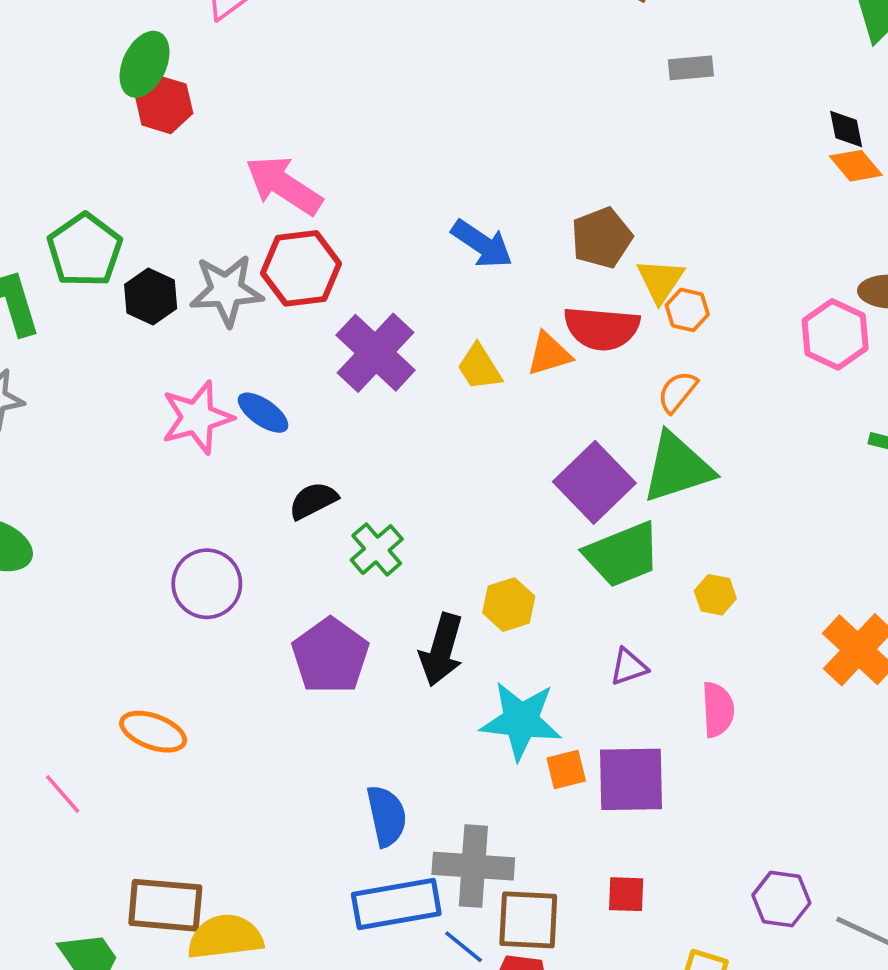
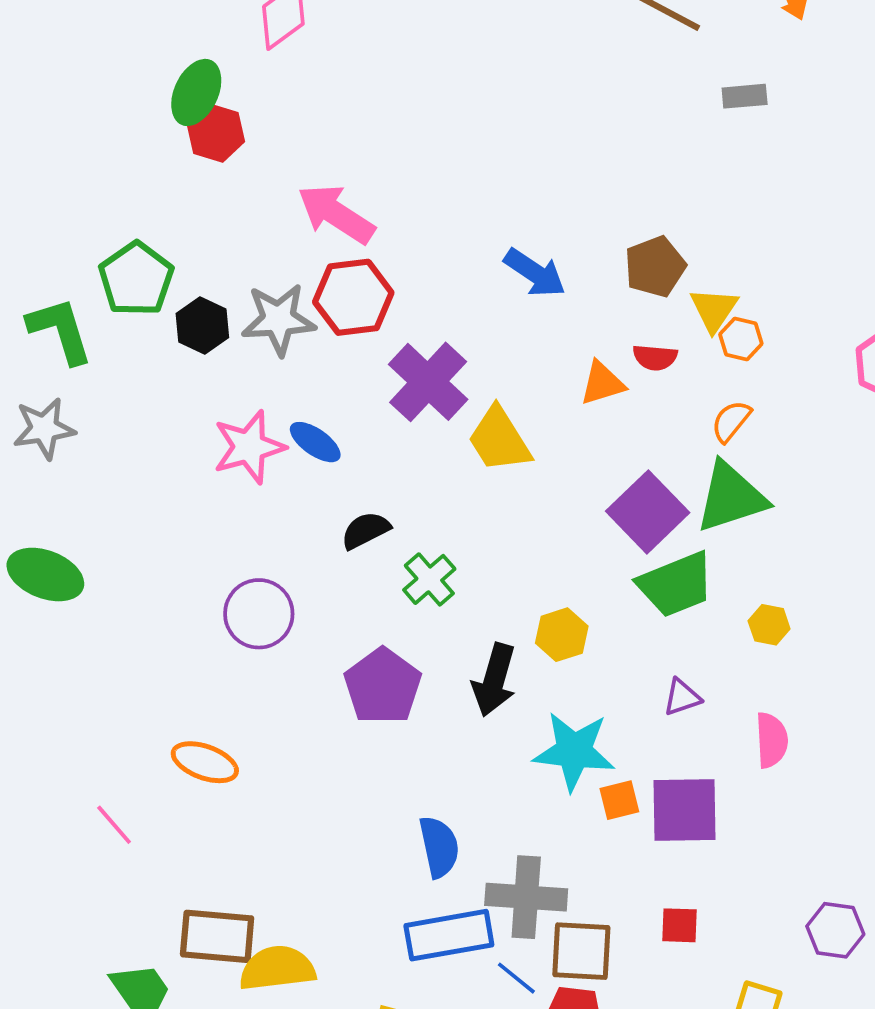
red semicircle: (602, 328) -> (655, 357), size x0.6
yellow trapezoid: (479, 367) -> (499, 440), moved, size x1.4

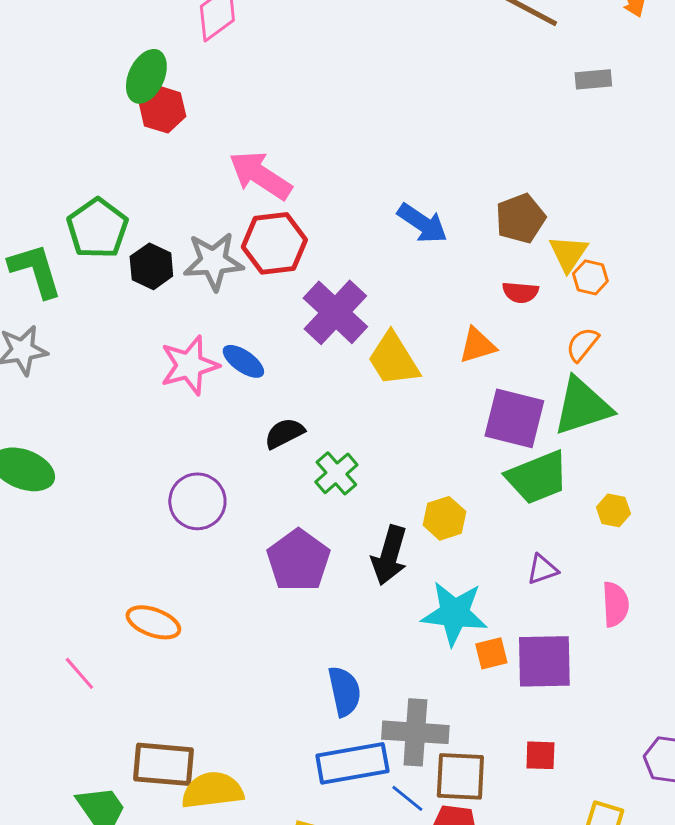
orange triangle: (602, 383) -> (477, 345), moved
purple square: (648, 512) -> (514, 418), turned -32

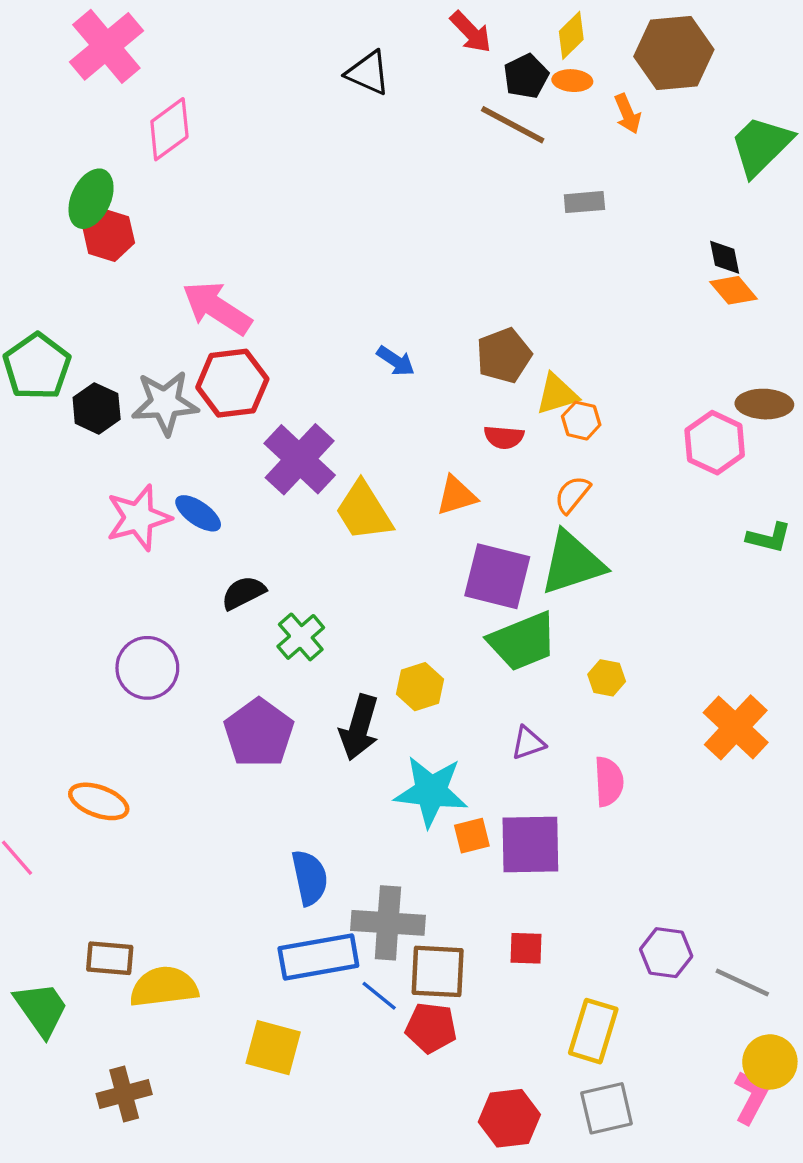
blue arrow: (422, 223) -> (396, 361), size x0.7
yellow triangle: (568, 253) -> (557, 394), turned 39
brown rectangle: (163, 764) -> (110, 958), size x0.7

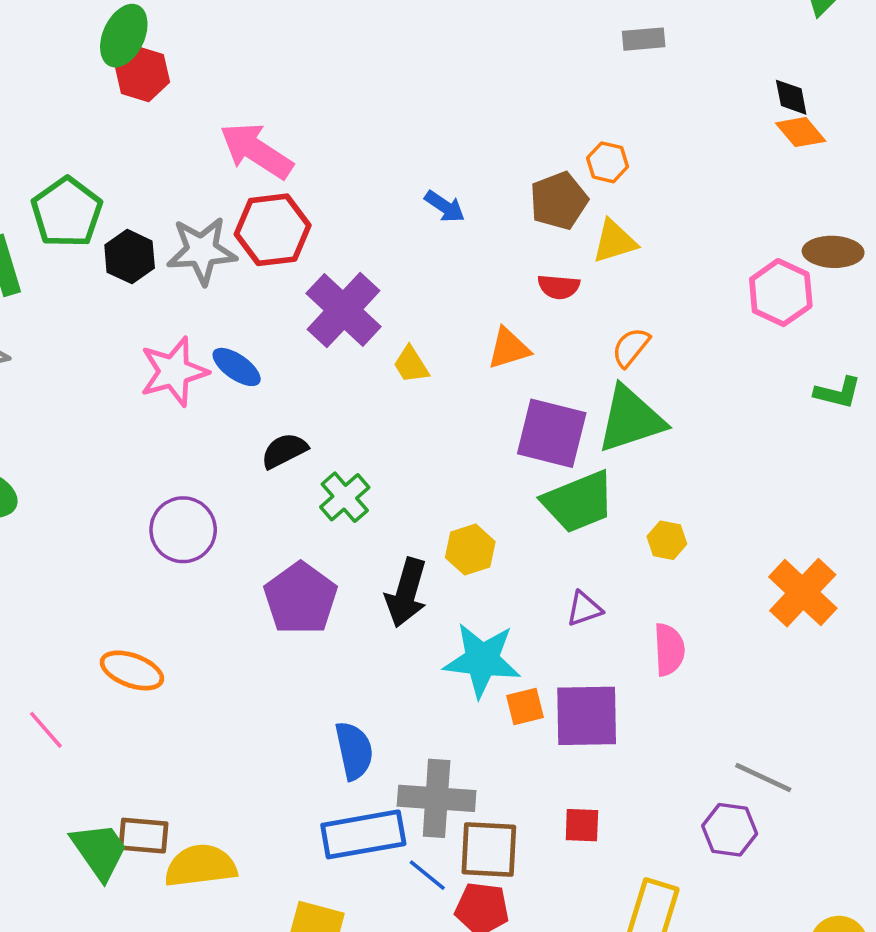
orange hexagon: (581, 421) -> (608, 162), moved
yellow trapezoid: (364, 511) -> (411, 365), size x0.6
gray line: (742, 982) -> (763, 777), moved
green trapezoid: (41, 1009) -> (99, 851), moved

